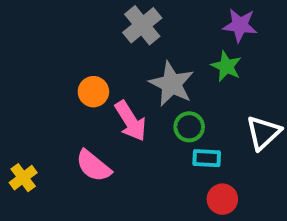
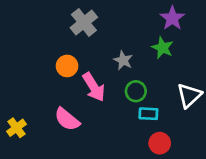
gray cross: (142, 25) -> (84, 22), moved
purple star: (240, 25) -> (172, 18), turned 30
gray star: (172, 84) -> (123, 60), size x0.6

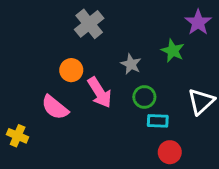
purple star: (172, 18) -> (198, 22), moved
pink semicircle: (67, 119) -> (55, 107), moved
yellow cross: (16, 128) -> (18, 136), turned -30

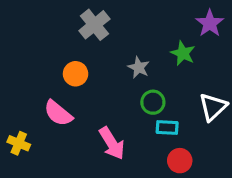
pink arrow: (100, 92) -> (112, 143), moved

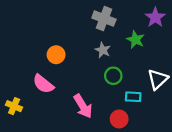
gray cross: (94, 25) -> (104, 19), moved, turned -30
cyan rectangle: (167, 127) -> (133, 97), moved
red circle: (180, 161) -> (119, 119), moved

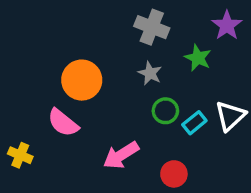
orange circle: (56, 55) -> (82, 80), size x1.5
cyan rectangle: (133, 97) -> (194, 123), moved, turned -42
pink arrow: (83, 106) -> (121, 155), turned 90

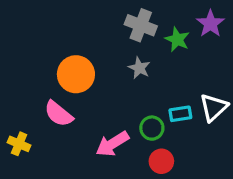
green star: (198, 58) -> (177, 39), moved
green circle: (165, 111) -> (152, 128), moved
cyan rectangle: (194, 123) -> (180, 114), turned 30

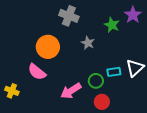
gray cross: (141, 25) -> (69, 16), moved

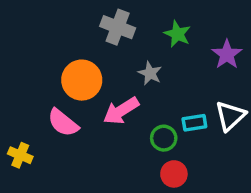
purple star: (133, 15) -> (227, 54), moved
green star: (112, 25) -> (177, 34), moved
pink arrow: (71, 91) -> (121, 111), moved

